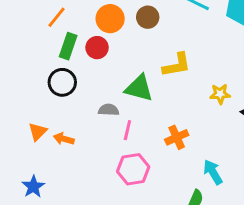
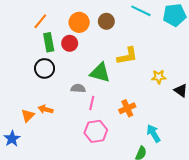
green rectangle: (68, 46) -> (49, 42), turned -30
orange triangle: (38, 132) -> (28, 116), moved
blue star: (33, 187) -> (12, 139), moved

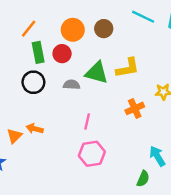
green triangle: (100, 73) -> (97, 73), moved
gray semicircle: (78, 88) -> (72, 85), moved
orange cross: (127, 108) -> (135, 108), moved

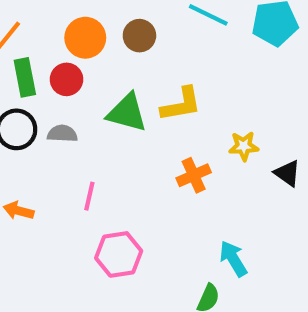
gray semicircle: (72, 85) -> (62, 134), moved
pink line: (87, 122) -> (89, 196), moved

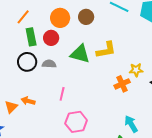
orange cross: (194, 175) -> (122, 84), moved

